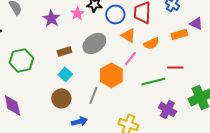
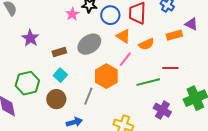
purple star: (51, 18) -> (30, 38), moved
green hexagon: (21, 60) -> (27, 83), moved

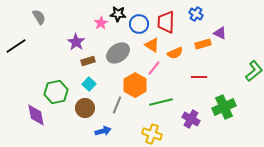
purple star: (30, 38) -> (76, 42), moved
green line: (148, 82) -> (161, 102), moved

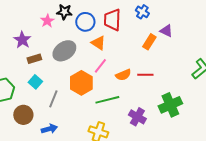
orange rectangle: (203, 44) -> (149, 42), turned -42
orange semicircle: (175, 53) -> (123, 75), moved
gray line: (117, 105) -> (53, 99), moved
brown circle: (85, 108) -> (23, 115), moved

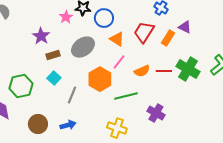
red trapezoid: (112, 20) -> (144, 32), moved, turned 30
green cross: (170, 105) -> (188, 69), moved, turned -35
brown circle: (23, 115) -> (38, 124), moved

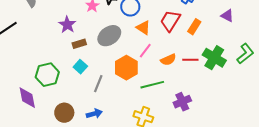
purple triangle: (185, 27) -> (227, 16), moved
purple cross: (156, 113) -> (182, 102), turned 36

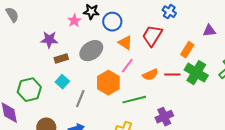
purple triangle: (227, 16) -> (209, 31), turned -32
purple star: (67, 25) -> (49, 40), turned -30
orange rectangle: (194, 27) -> (187, 50), moved

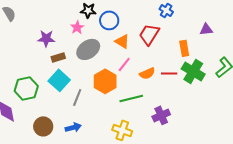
pink star: (74, 21) -> (77, 27), moved
orange rectangle: (187, 50) -> (184, 48), turned -42
cyan square: (62, 82) -> (59, 80), size x1.5

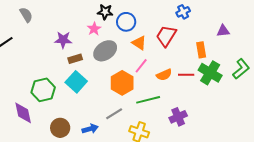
blue cross: (166, 10) -> (183, 12), turned 32
gray line: (77, 97) -> (114, 114), moved, turned 36

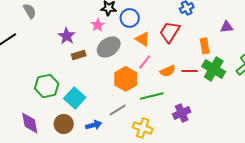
purple star: (63, 40) -> (67, 36), turned 30
cyan square: (76, 82) -> (75, 98), moved
purple diamond: (23, 113) -> (30, 123), moved

